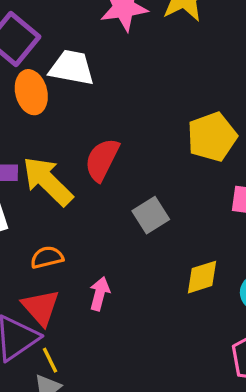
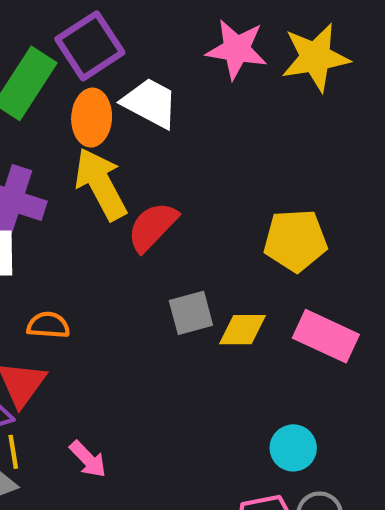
yellow arrow: (48, 181) -> (101, 184), moved
yellow diamond: (202, 277) -> (242, 330), moved
pink arrow: (100, 294) -> (88, 459), moved, turned 104

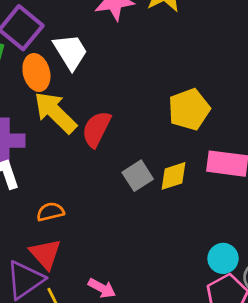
white trapezoid: (150, 103) -> (70, 52), turned 48
cyan circle: (293, 448) -> (223, 258), moved

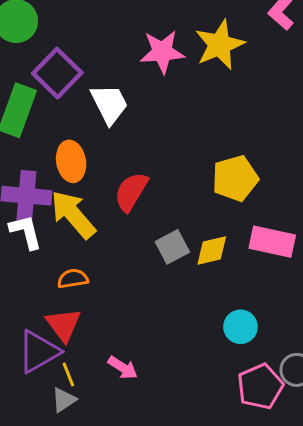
orange ellipse: (36, 72) -> (71, 161), moved
yellow arrow: (55, 112) -> (73, 214), moved
cyan circle: (223, 258) -> (240, 327), moved

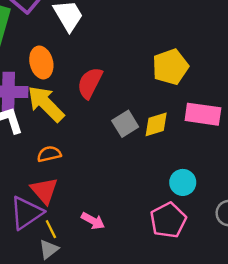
pink pentagon: (260, 386) -> (168, 220), moved

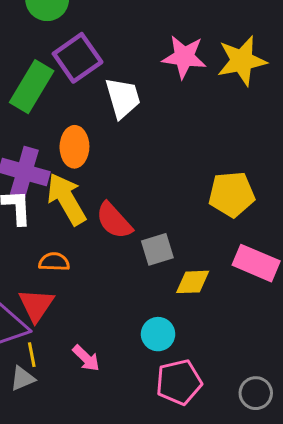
red semicircle: (90, 83) -> (114, 221), moved, turned -84
yellow diamond: (156, 124) -> (193, 282), moved
cyan circle: (183, 182) -> (158, 334), moved

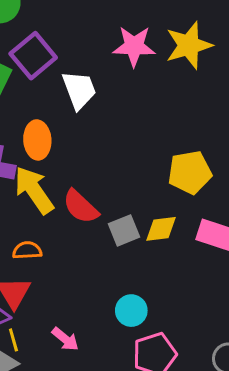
yellow diamond: (193, 282) -> (161, 229), moved

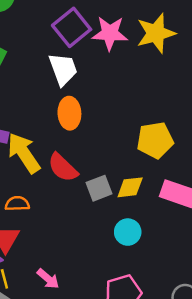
purple square: (33, 56) -> (72, 27), moved
orange ellipse: (37, 140) -> (69, 113), moved
cyan circle: (131, 311) -> (128, 232), moved

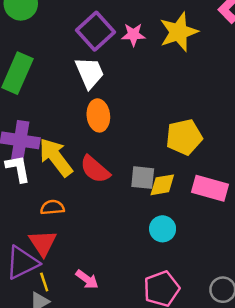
pink star: (110, 33) -> (133, 35), size x0.7
gray square: (99, 188) -> (143, 178), moved, turned 30

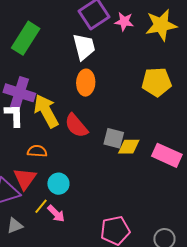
yellow pentagon: (184, 137) -> (157, 82), moved
cyan circle: (163, 229) -> (58, 184), moved
yellow line: (44, 282) -> (41, 206), moved, turned 49

